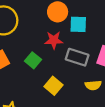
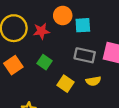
red star: (54, 40) -> (41, 31), moved
yellow semicircle: (93, 85) -> (93, 81), moved

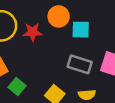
green square: (44, 62) -> (17, 86), moved

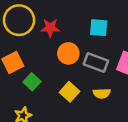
orange circle: (59, 16) -> (68, 53), moved

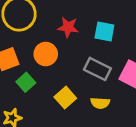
red star: (50, 28) -> (68, 27), moved
orange circle: (68, 53) -> (46, 54), moved

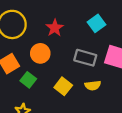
red star: (68, 27) -> (55, 28), turned -30
cyan square: (104, 31) -> (96, 23), moved, turned -36

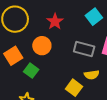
yellow square: (63, 86) -> (74, 88), moved

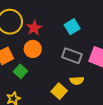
cyan square: (94, 17) -> (72, 27), moved
red star: (55, 22) -> (34, 28), moved

